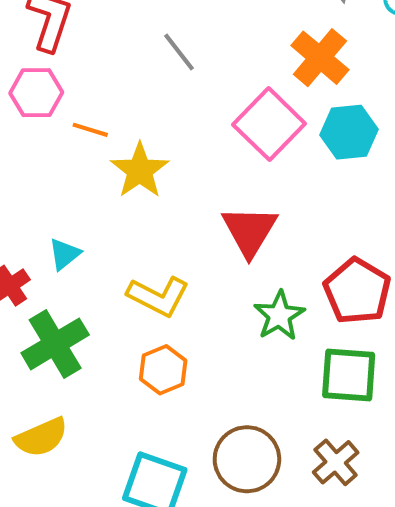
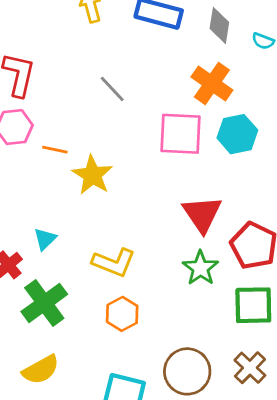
pink square: (269, 124) -> (180, 134), turned -36
red triangle: (249, 231) -> (202, 214), moved

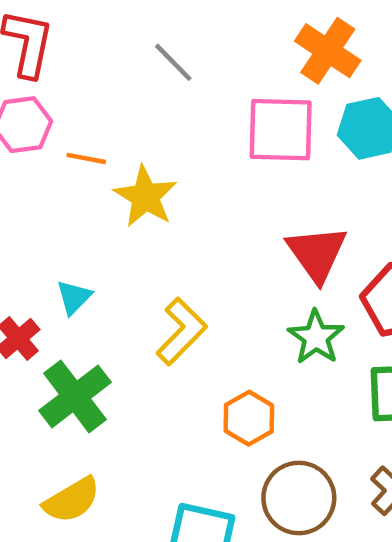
yellow L-shape: (114, 262) -> (181, 331), turned -66
orange hexagon: (122, 314) -> (249, 418), moved

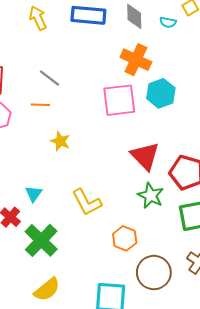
gray line: (173, 62) -> (49, 78), moved
orange line: (86, 158) -> (40, 105), moved
yellow star: (145, 197) -> (60, 141), size x0.7
yellow L-shape: (181, 331) -> (87, 202), turned 116

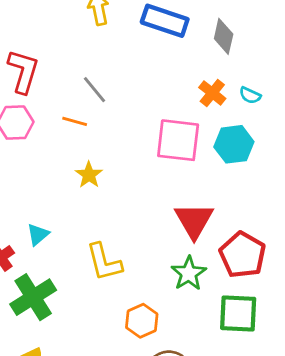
cyan semicircle: (168, 22) -> (250, 95), moved
orange cross: (136, 60) -> (212, 93), size x0.7

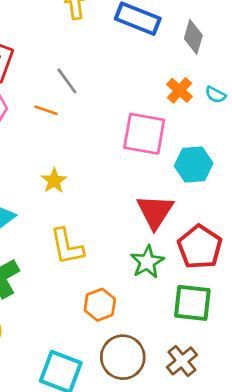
cyan hexagon: (234, 144) -> (194, 165), moved
yellow star: (89, 175) -> (54, 181), moved

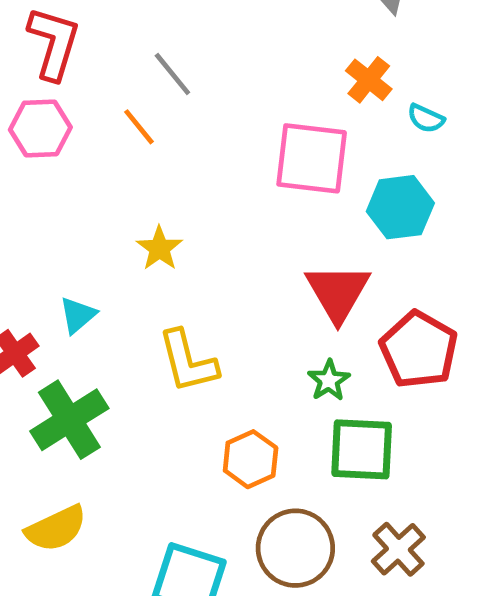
cyan semicircle: (215, 95) -> (426, 118), moved
orange line: (46, 110) -> (139, 127), turned 35
green star: (147, 262) -> (329, 380), size x0.7
green square: (192, 303) -> (362, 449), moved

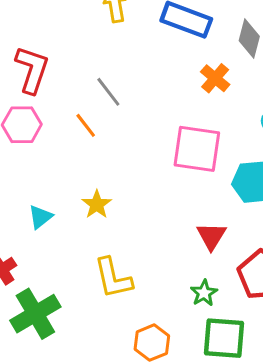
orange cross: (369, 80) -> (215, 78), moved
red triangle: (338, 292) -> (211, 236), size x0.7
cyan triangle: (78, 315) -> (40, 217), moved

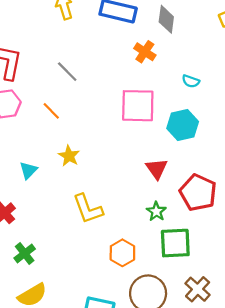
orange line: (86, 125) -> (51, 111), moved
green cross: (35, 314) -> (25, 253), moved, size x0.6

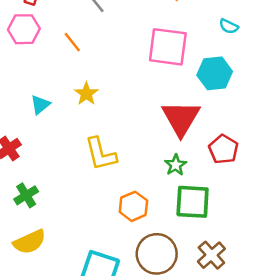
red triangle: (157, 169) -> (181, 118), size x1.6
red pentagon: (198, 193) -> (223, 149), size x0.7

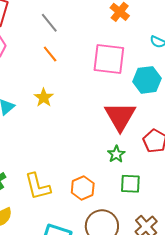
orange line: (72, 42) -> (50, 54), moved
yellow L-shape: (101, 154) -> (38, 186), moved
green square: (193, 202) -> (130, 184), size x0.7

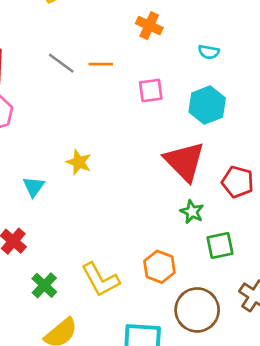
orange line: (50, 54) -> (101, 64), moved, turned -36
pink square: (109, 59) -> (151, 90), size x0.6

